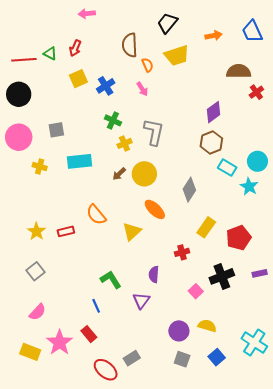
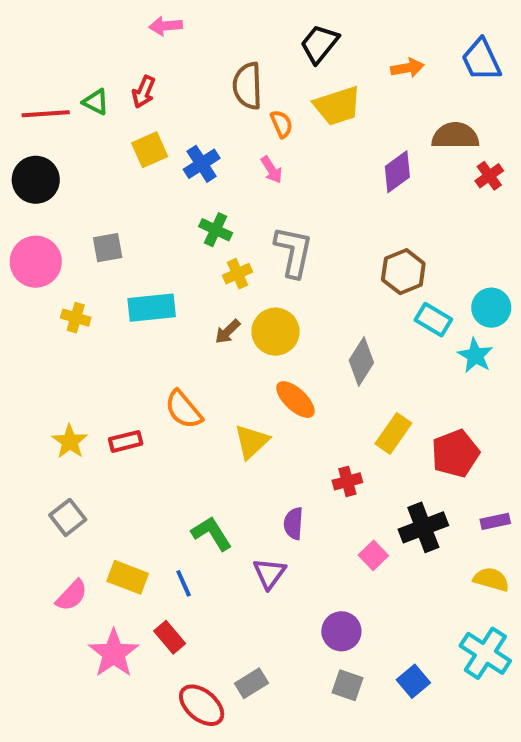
purple diamond: (213, 112) -> (397, 172), moved
yellow semicircle: (207, 326) -> (491, 579), moved
yellow rectangle: (30, 352) -> (128, 577), moved

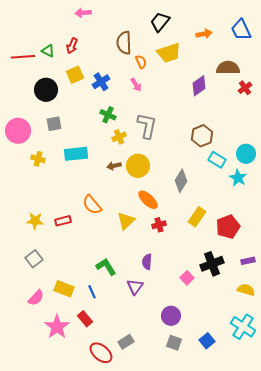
black circle: (36, 180) -> (46, 90), moved
brown arrow: (228, 332) -> (114, 166), turned 32
yellow star: (70, 441) -> (35, 221), turned -30
red cross: (347, 481) -> (159, 225), moved

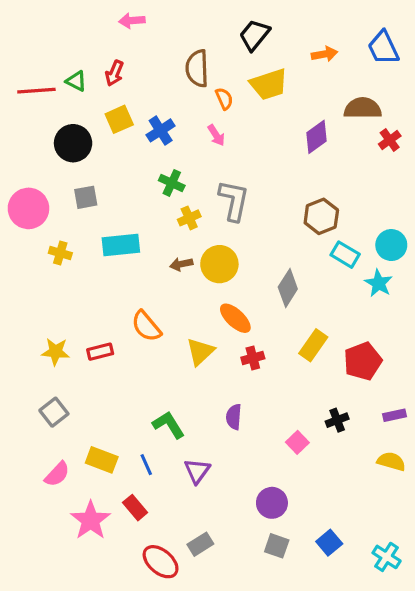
black cross: (212, 264) -> (337, 420), size x0.6
purple triangle: (135, 287) -> (197, 471), moved
cyan cross: (243, 327) -> (387, 557), moved, size x0.7

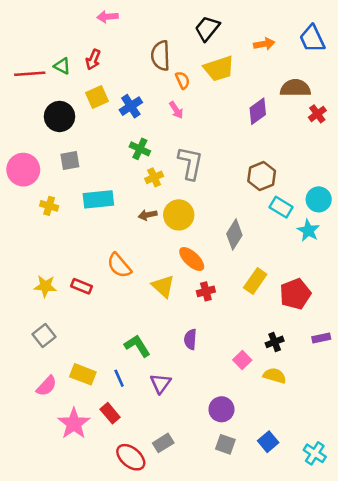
red rectangle: (100, 352) -> (82, 286), turned 36
yellow triangle: (200, 352) -> (163, 286), turned -35
yellow semicircle: (391, 461) -> (275, 376), moved

